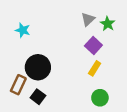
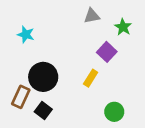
gray triangle: (88, 19) -> (92, 16), moved, turned 32
yellow rectangle: (95, 68) -> (91, 78), moved

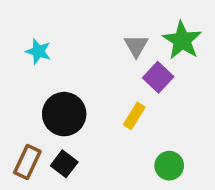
gray triangle: (92, 16) -> (136, 46), moved, turned -49
green star: (123, 27) -> (182, 40), size x1.5
brown rectangle: (21, 97) -> (27, 162), moved

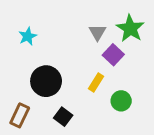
cyan star: (38, 51) -> (28, 36), turned 30
black square: (64, 164) -> (63, 117), moved
green circle: (169, 166) -> (121, 101), moved

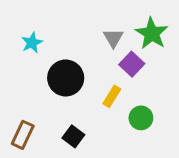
black circle: (46, 81) -> (66, 78), moved

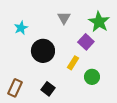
gray triangle: (113, 38) -> (64, 18), moved

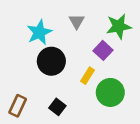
green star: (99, 22) -> (119, 26), turned 30
cyan star: (21, 28) -> (39, 32), moved, size x1.5
green circle: (92, 77) -> (110, 92), size x1.5

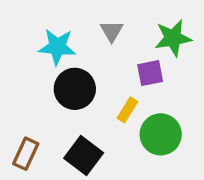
cyan star: (39, 32) -> (57, 47), turned 30
purple square: (103, 50) -> (150, 73), turned 36
black square: (57, 107) -> (84, 155), size x1.5

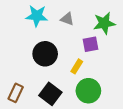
gray triangle: (112, 31) -> (67, 19), turned -40
cyan star: (57, 47) -> (37, 16), moved
green circle: (161, 134) -> (88, 91), moved

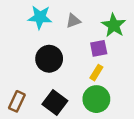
gray triangle: (67, 19) -> (73, 21), turned -40
green star: (104, 23) -> (114, 25), turned -30
yellow rectangle: (77, 66) -> (96, 73), moved

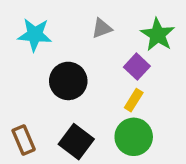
cyan star: (40, 17) -> (35, 35), moved
purple square: (99, 48) -> (137, 67), turned -36
brown rectangle: (17, 101) -> (24, 140), turned -48

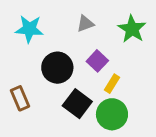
purple square: (137, 67) -> (97, 61), moved
brown rectangle: (24, 140) -> (20, 98), moved
black square: (76, 142) -> (77, 104), moved

